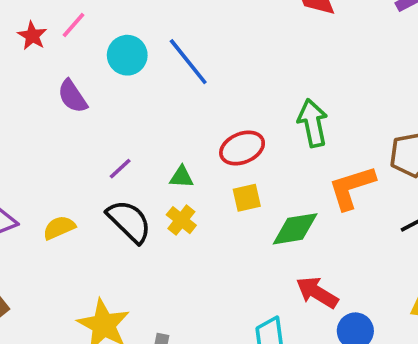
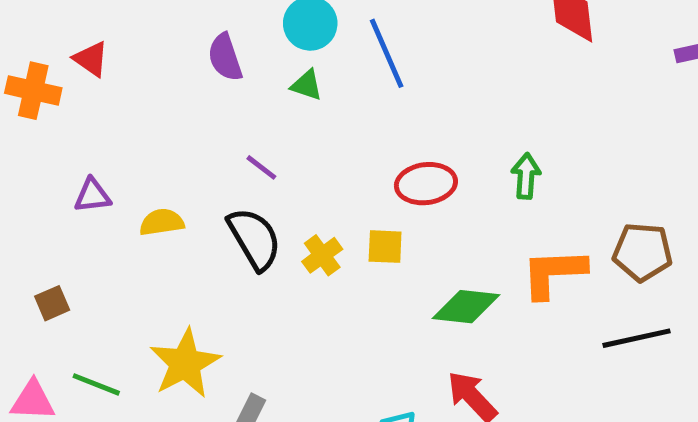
green arrow: (313, 123) -> (526, 176), size x0.7
purple line: (120, 169) -> (261, 167), turned 65
green triangle: (181, 177) -> (307, 85), moved
yellow square: (247, 198) -> (385, 247), moved

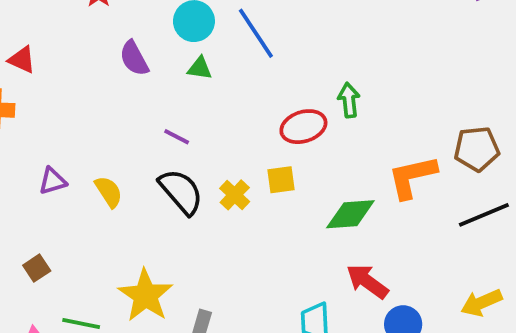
red triangle: (91, 59) -> (22, 60), moved
green arrow: (526, 176) -> (349, 100), moved
yellow semicircle: (162, 222) -> (109, 192), turned 76

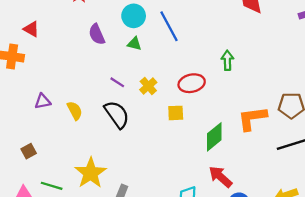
green arrow: (349, 100) -> (227, 60), moved
yellow cross: (235, 195) -> (148, 86), moved
green diamond: (350, 214) -> (214, 137), turned -40

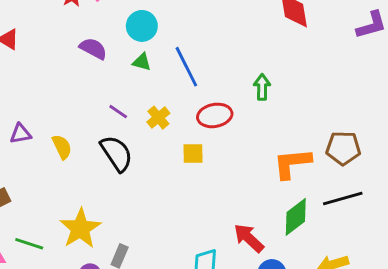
blue line: (169, 26) -> (186, 67), moved
purple semicircle: (97, 34) -> (93, 49), turned 140
green diamond: (214, 137) -> (296, 217), moved

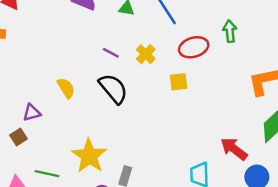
green arrow: (262, 87) -> (230, 31), moved
purple triangle: (21, 134) -> (32, 113), moved

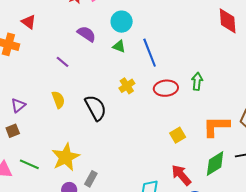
purple line: (111, 53) -> (62, 62), moved
yellow square: (179, 82) -> (178, 135), moved, turned -35
purple triangle: (32, 113) -> (18, 105), moved, turned -35

